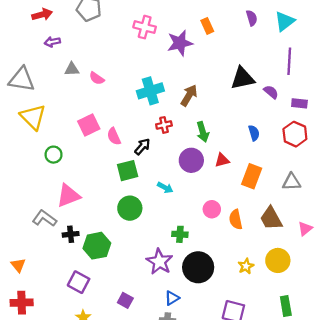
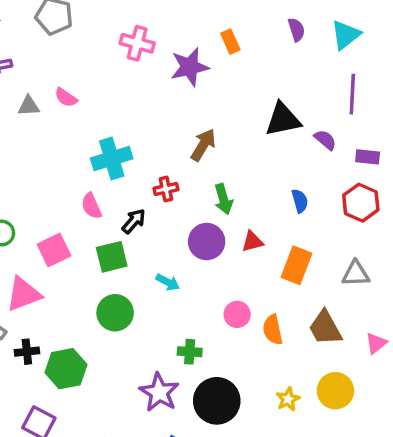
pink semicircle: (97, 78) -> (66, 97), moved
cyan cross: (150, 91) -> (112, 158), moved
pink square: (89, 125) -> (54, 250), moved

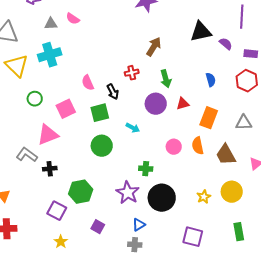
cyan cross: (112, 158) -> (50, 55), moved
black arrow: (134, 221) -> (113, 92), turned 112
orange semicircle: (273, 330) -> (198, 146), moved
green hexagon: (66, 369) -> (81, 192), moved

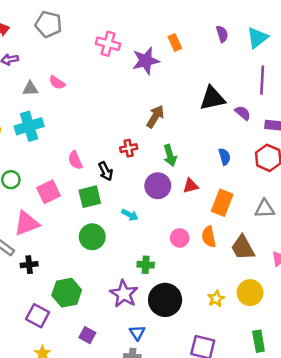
blue triangle: (139, 225) -> (137, 333), turned -32

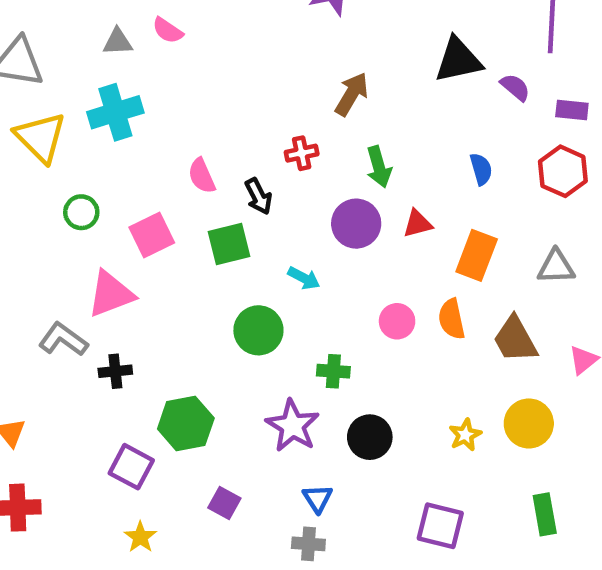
green circle: (92, 237) -> (258, 330), moved
black circle: (165, 300) -> (370, 437), size x0.7

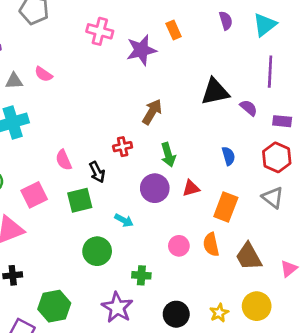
gray triangle: (556, 267) -> (273, 198), moved, turned 40
black circle: (370, 437) -> (176, 314), moved

